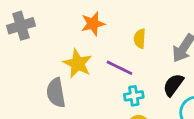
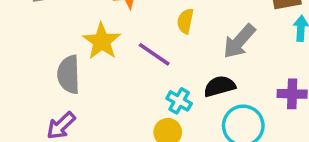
black semicircle: (173, 85) -> (220, 86), turned 30
cyan cross: (134, 96) -> (179, 101), moved, turned 30

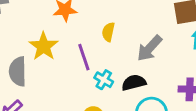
purple line: (154, 54) -> (84, 57), turned 36
cyan cross: (179, 101) -> (104, 80), moved

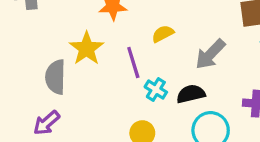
yellow semicircle: (108, 32) -> (163, 34), turned 48

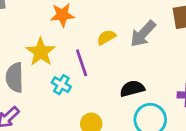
gray arrow: (210, 54) -> (143, 34), moved
cyan cross: (156, 90) -> (61, 85), moved

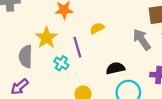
gray arrow: (143, 34) -> (142, 39), moved, turned 100

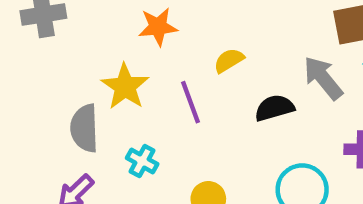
cyan cross: (61, 63) -> (142, 161), moved
black semicircle: (115, 68) -> (274, 108), moved

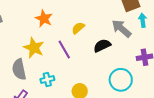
orange star: (158, 27) -> (44, 19), turned -30
cyan cross: (142, 161) -> (47, 79), turned -32

